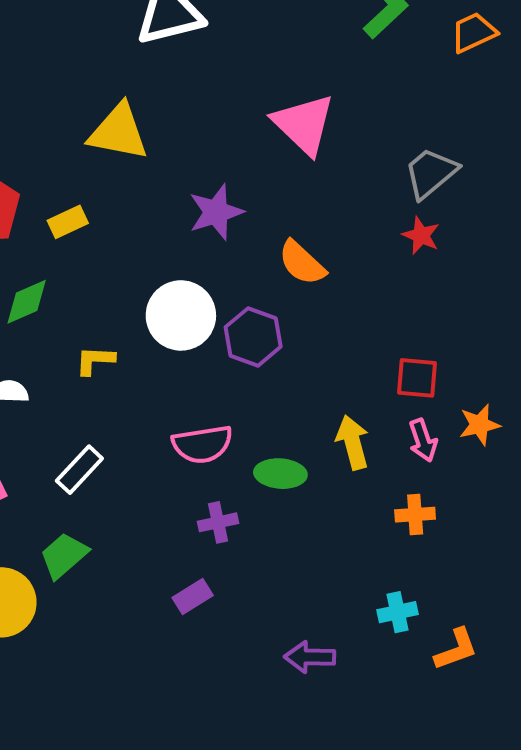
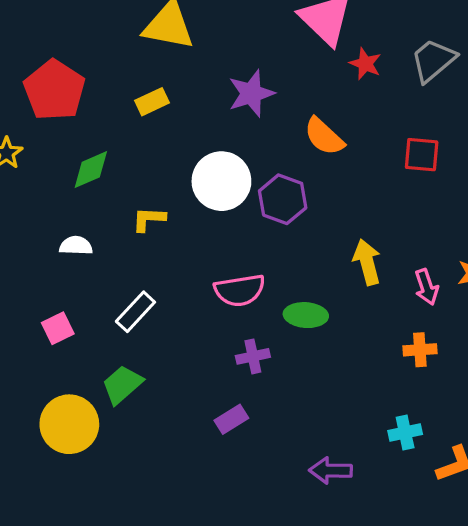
yellow rectangle: (68, 222) -> (152, 102), moved
red star: (421, 235) -> (365, 64), moved
red square: (417, 378) -> (422, 155), moved
yellow arrow: (353, 442) -> (367, 262), moved

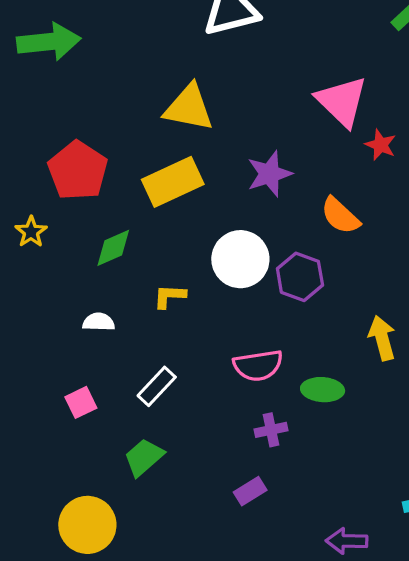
yellow rectangle: (152, 102) -> (173, 182), size x1.8
yellow circle: (69, 424) -> (87, 525), moved

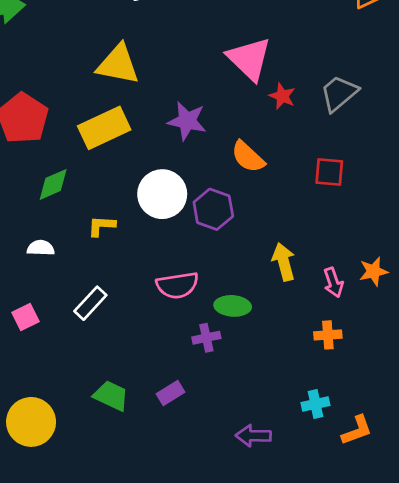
purple star: (269, 174) -> (187, 121), turned 30
purple cross: (271, 430) -> (206, 338), moved
green trapezoid: (144, 457) -> (111, 396), moved, turned 66

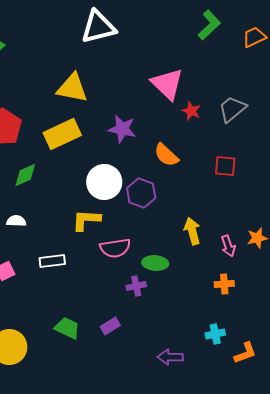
yellow L-shape: (101, 226) -> (86, 220), moved, size x1.4
white rectangle: (90, 303) -> (52, 261), turned 40

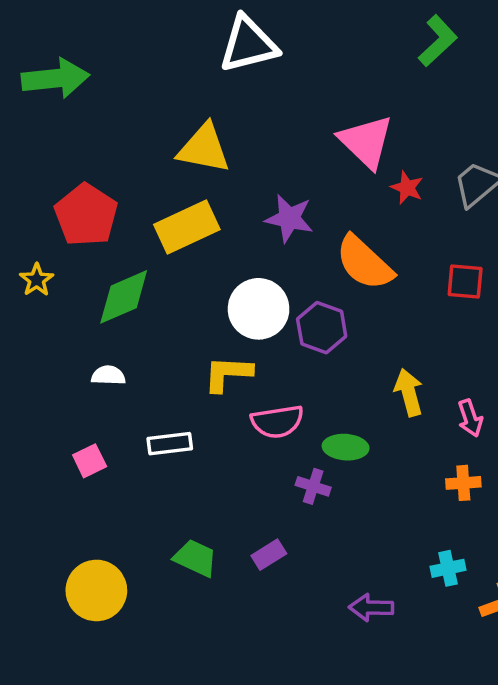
orange semicircle: (166, 155) -> (364, 263), size x1.4
green diamond: (25, 175) -> (124, 297), size x1.4
purple cross: (136, 286) -> (313, 486), turned 30

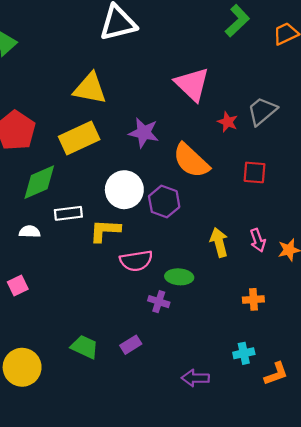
red star: (407, 188) -> (228, 122), moved
pink arrow: (470, 418) -> (258, 240), moved
white rectangle: (170, 444) -> (68, 213), moved

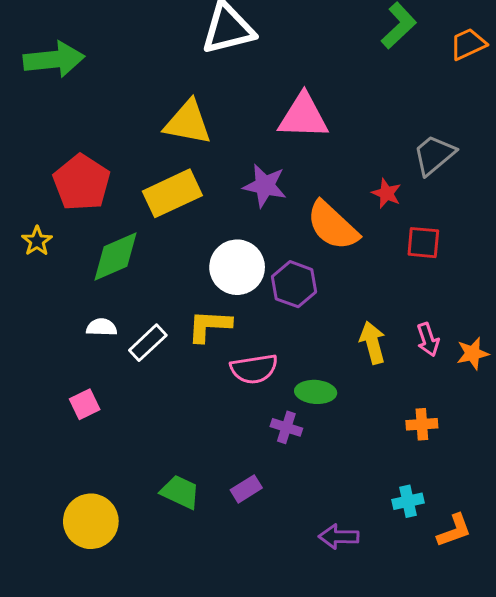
pink triangle: (192, 84) -> (303, 116), moved, turned -42
red star: (228, 122) -> (386, 193), moved
white rectangle: (68, 213) -> (148, 343), moved, turned -36

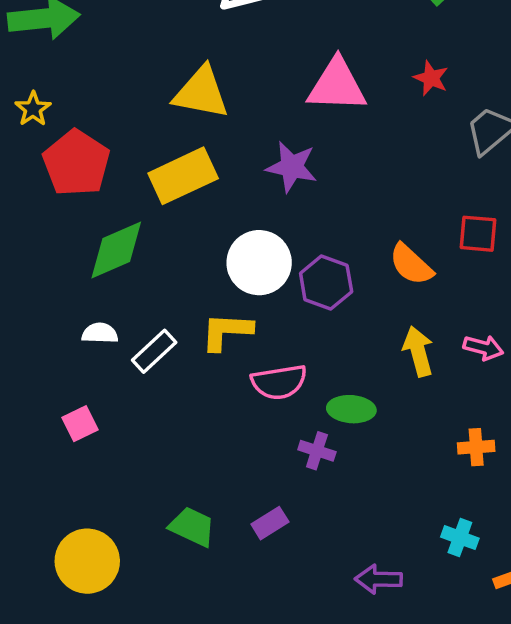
red star: (386, 193) -> (431, 78), moved
orange semicircle: (333, 226) -> (411, 264), moved, size x0.7
yellow star: (37, 241) -> (33, 109), moved
pink arrow: (428, 340) -> (483, 348), turned -56
cyan cross: (408, 501) -> (460, 538), turned 32

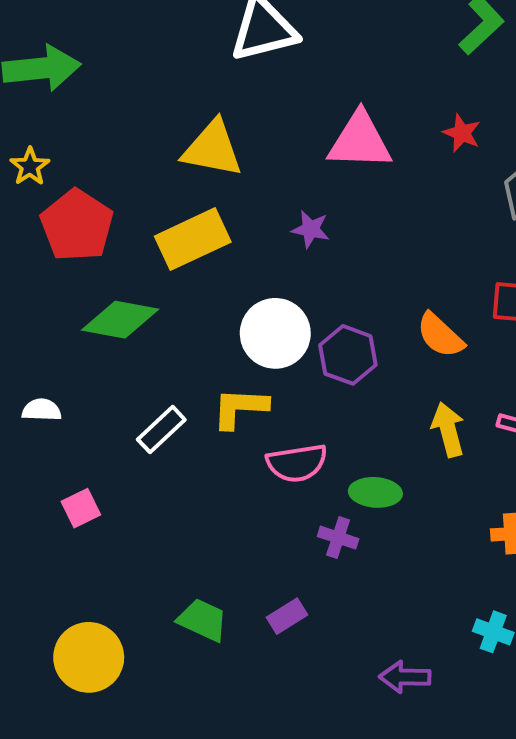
purple star: (292, 167) -> (311, 229), size x0.7
green diamond: (116, 250) -> (120, 320), turned 34
white semicircle: (100, 333) -> (42, 410), moved

